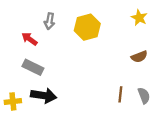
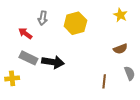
black arrow: (44, 96) -> (53, 62), moved
gray semicircle: (144, 96) -> (130, 73), moved
yellow cross: (13, 101) -> (12, 78), moved

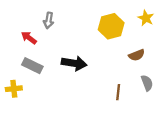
yellow star: (120, 15) -> (146, 18), moved
yellow hexagon: (75, 23) -> (111, 26), moved
black arrow: (53, 62) -> (74, 63), moved

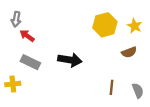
yellow star: (146, 18) -> (135, 26), moved
gray arrow: (49, 20) -> (16, 19), moved
gray semicircle: (147, 83) -> (138, 91), moved

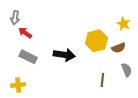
yellow hexagon: (105, 25) -> (96, 41), moved
yellow cross: (13, 84) -> (18, 85), moved
gray semicircle: (138, 91) -> (127, 70), moved

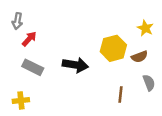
red arrow: (25, 33) -> (29, 39), turned 96

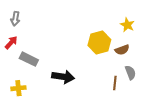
red arrow: (29, 39) -> (11, 43), moved
black arrow: (75, 65) -> (63, 77), moved
brown line: (120, 95) -> (115, 83), moved

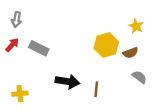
gray rectangle: (29, 59) -> (39, 48), moved
gray semicircle: (130, 73) -> (139, 77), turned -32
brown line: (115, 83) -> (96, 89), moved

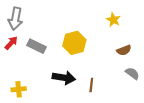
gray arrow: (17, 20) -> (15, 19), size x1.5
yellow star: (136, 26) -> (113, 20), moved
yellow hexagon: (106, 45) -> (74, 43), moved

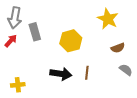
yellow star: (113, 20) -> (108, 19), size x1.5
gray rectangle: (37, 46) -> (35, 32), moved, turned 48
brown line: (91, 85) -> (87, 73), moved

